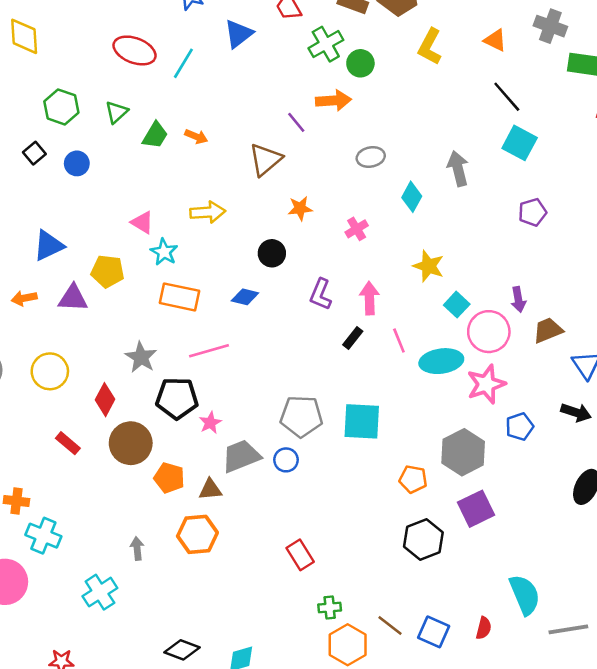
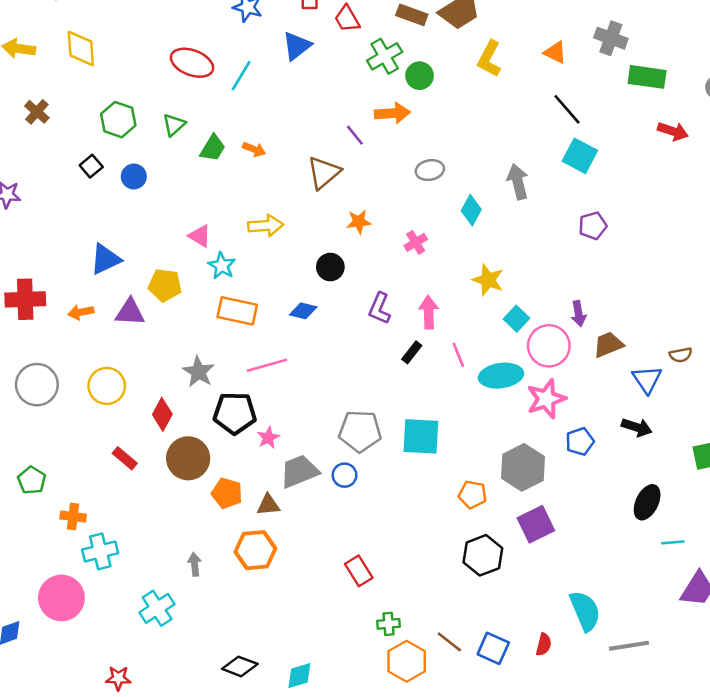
cyan cross: (43, 536) -> (100, 551), turned -36

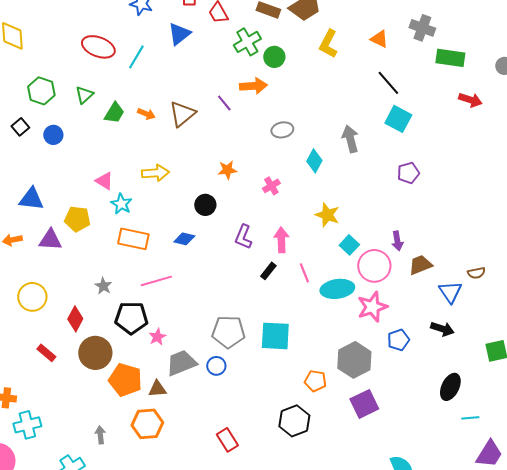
brown triangle: (324, 173) -> (182, 114), moved
blue triangle: (105, 259) -> (31, 199), turned 32
gray star: (198, 372) -> (103, 286), size x0.7
orange pentagon: (227, 493) -> (125, 380), size x1.4
black hexagon: (483, 555) -> (294, 421), moved

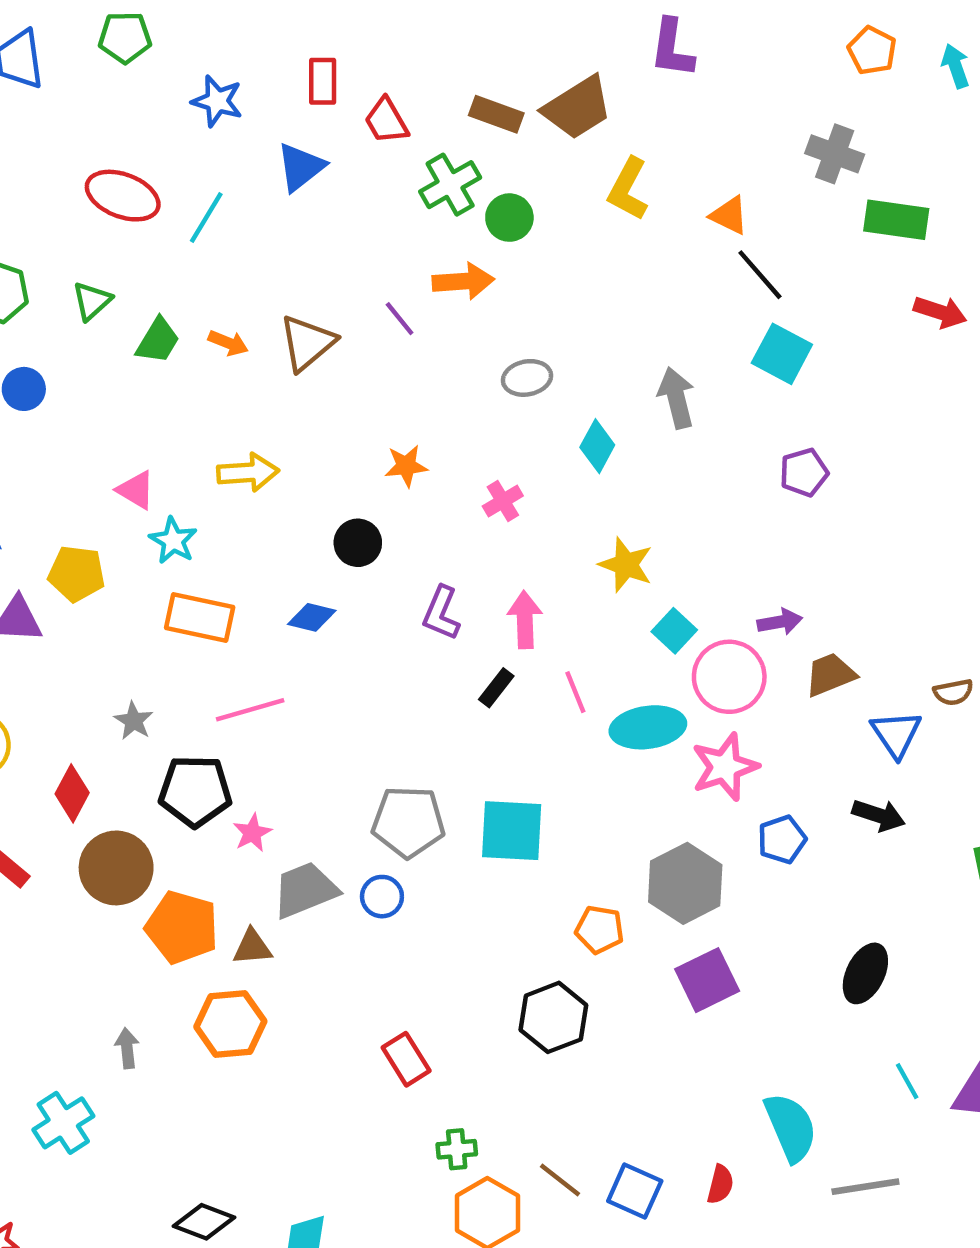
orange triangle: (379, 39) -> (729, 215), moved
purple arrow: (397, 241) -> (780, 622), turned -90
black ellipse: (450, 387) -> (865, 973), moved
cyan line: (470, 418) -> (907, 1081), moved, turned 66

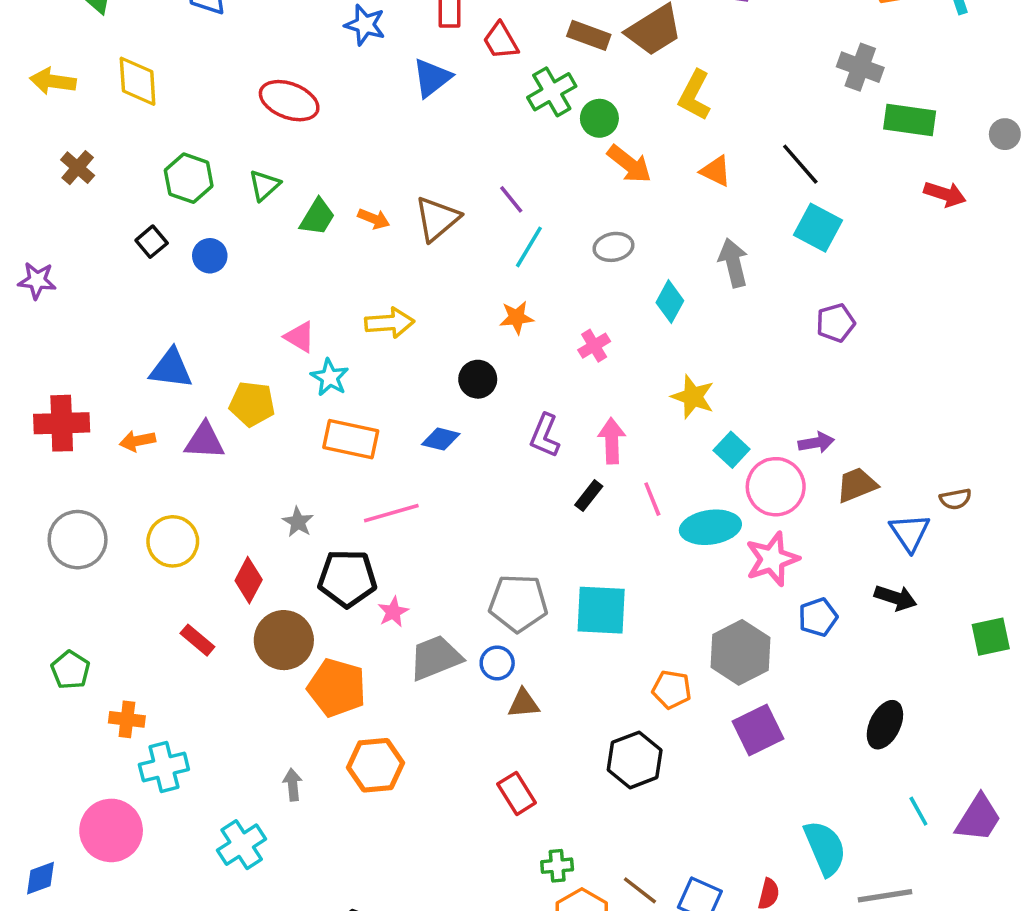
orange triangle: (729, 215) -> (716, 171), moved
cyan line: (206, 218) -> (529, 247), moved
orange arrow: (463, 281) -> (629, 164), moved, turned 42
brown triangle: (252, 947) -> (524, 704), moved

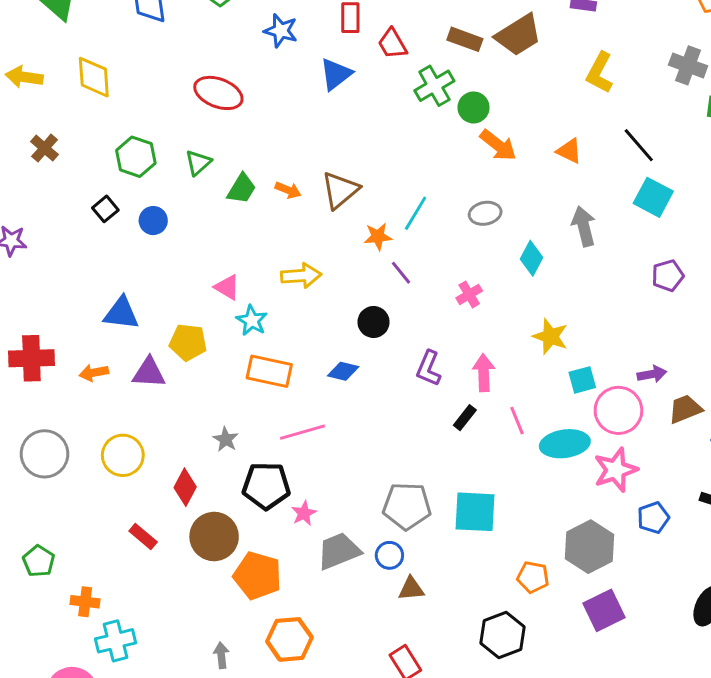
yellow L-shape: (695, 95) -> (600, 73), moved
purple line: (511, 199) -> (401, 273), moved
orange star: (517, 317) -> (378, 236), moved
cyan square: (732, 450) -> (582, 380), turned 32

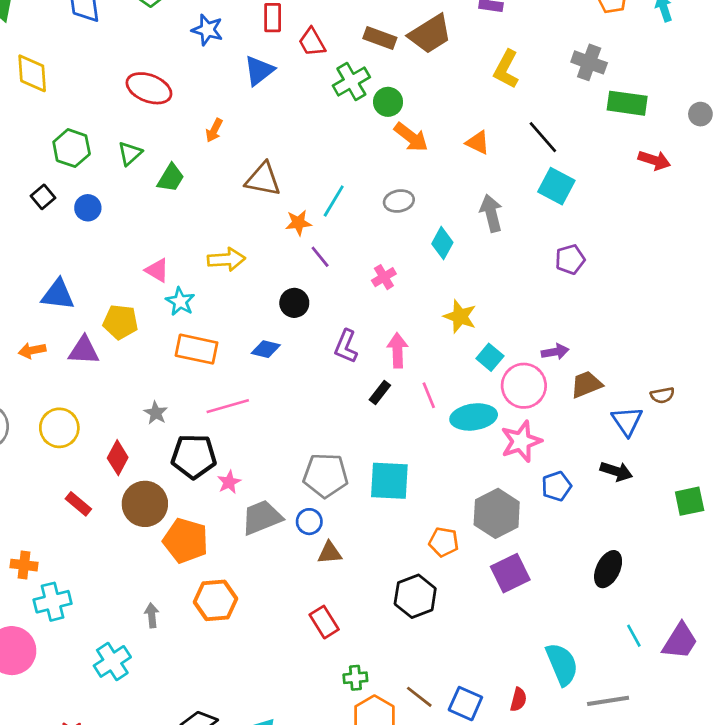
orange arrow: (288, 190) -> (214, 130), moved, turned 95
brown triangle: (340, 190) -> (263, 179), turned 51
cyan square: (582, 380) -> (490, 357), turned -35

